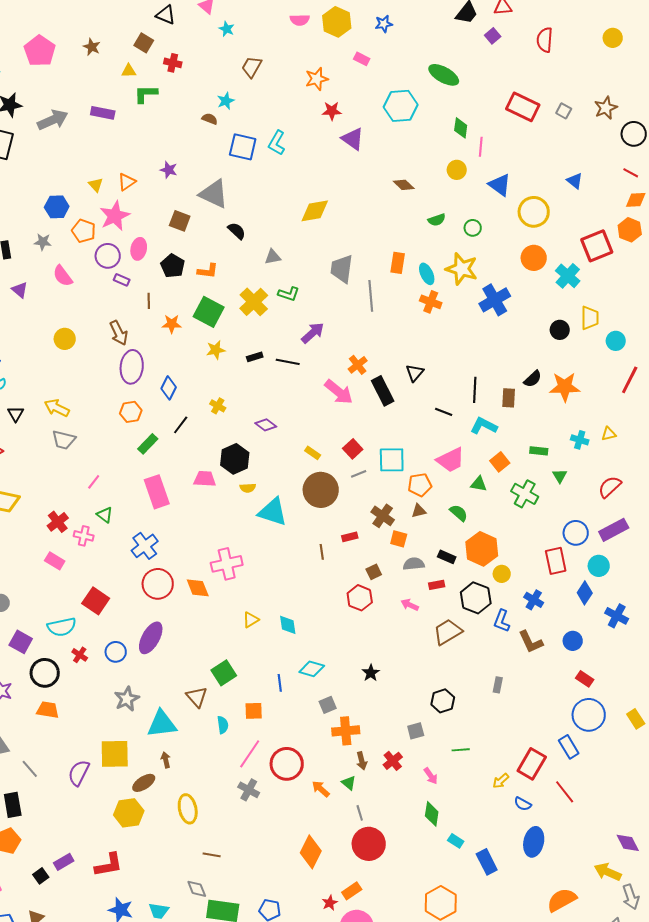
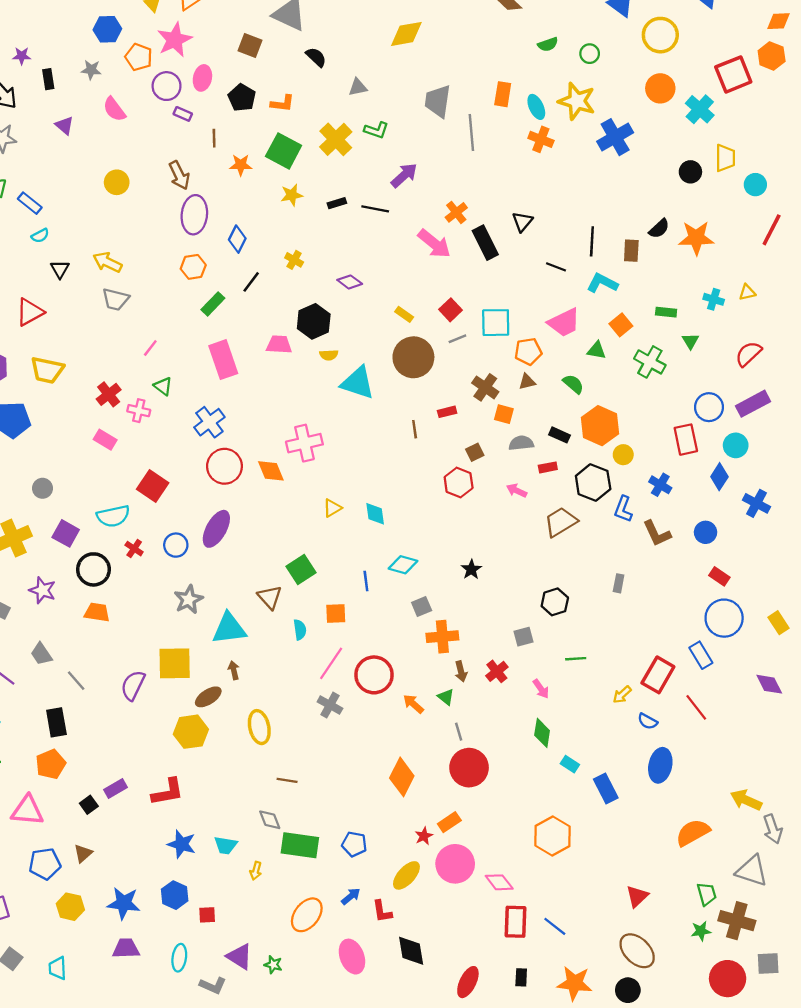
purple diamond: (628, 843) -> (769, 684), moved

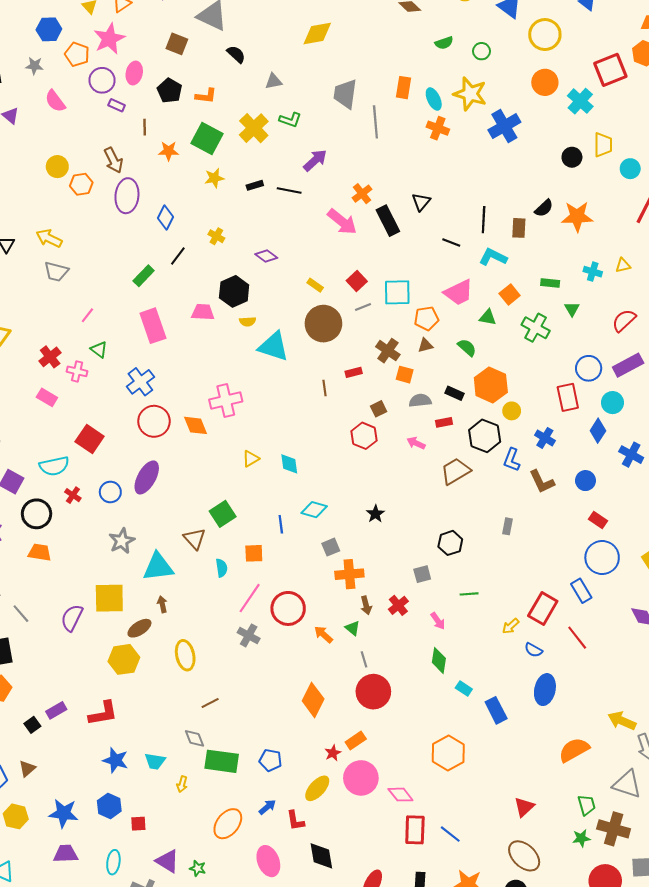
orange hexagon: (193, 267) -> (81, 184), moved
brown line: (287, 780) -> (210, 703), turned -36

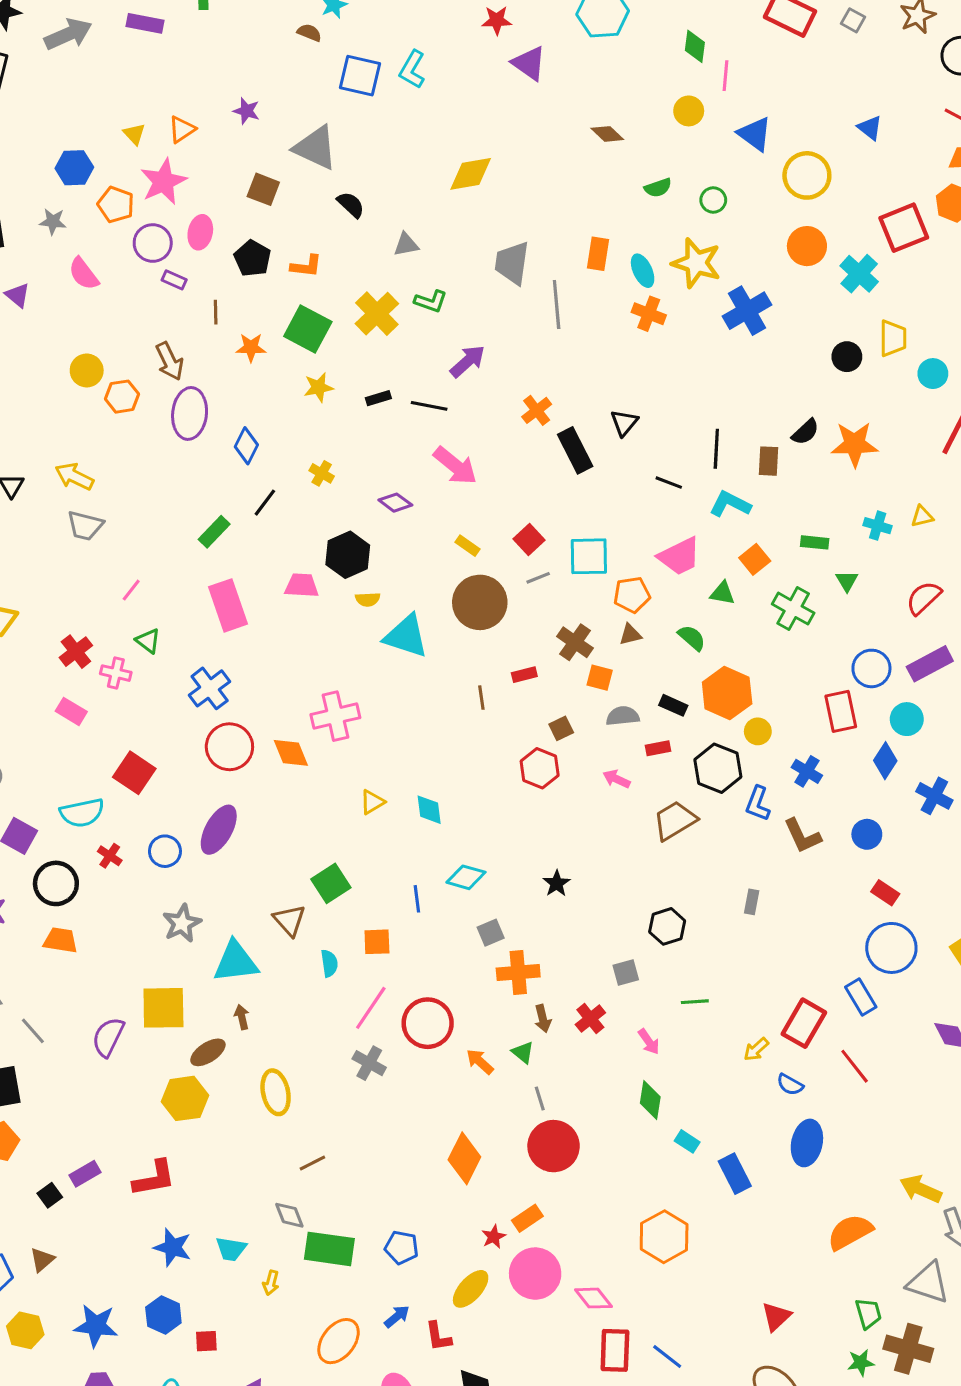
pink arrow: (342, 222) -> (455, 466), moved

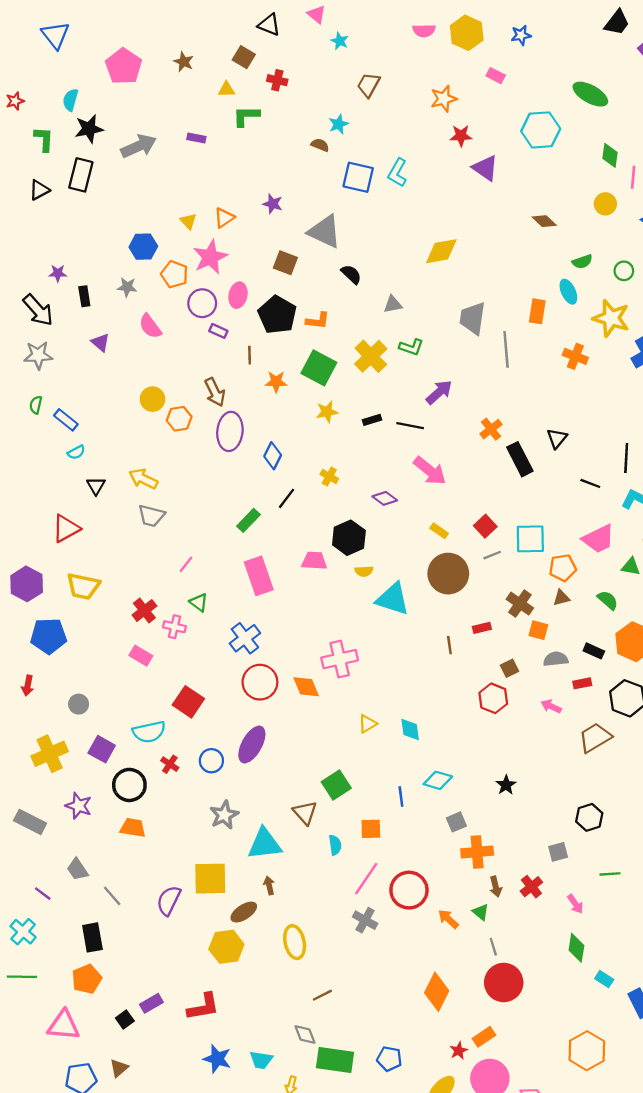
purple rectangle: (145, 23) -> (196, 138), size x0.7
black pentagon: (253, 258) -> (277, 315), size x1.4
cyan ellipse: (643, 271) -> (568, 292), moved

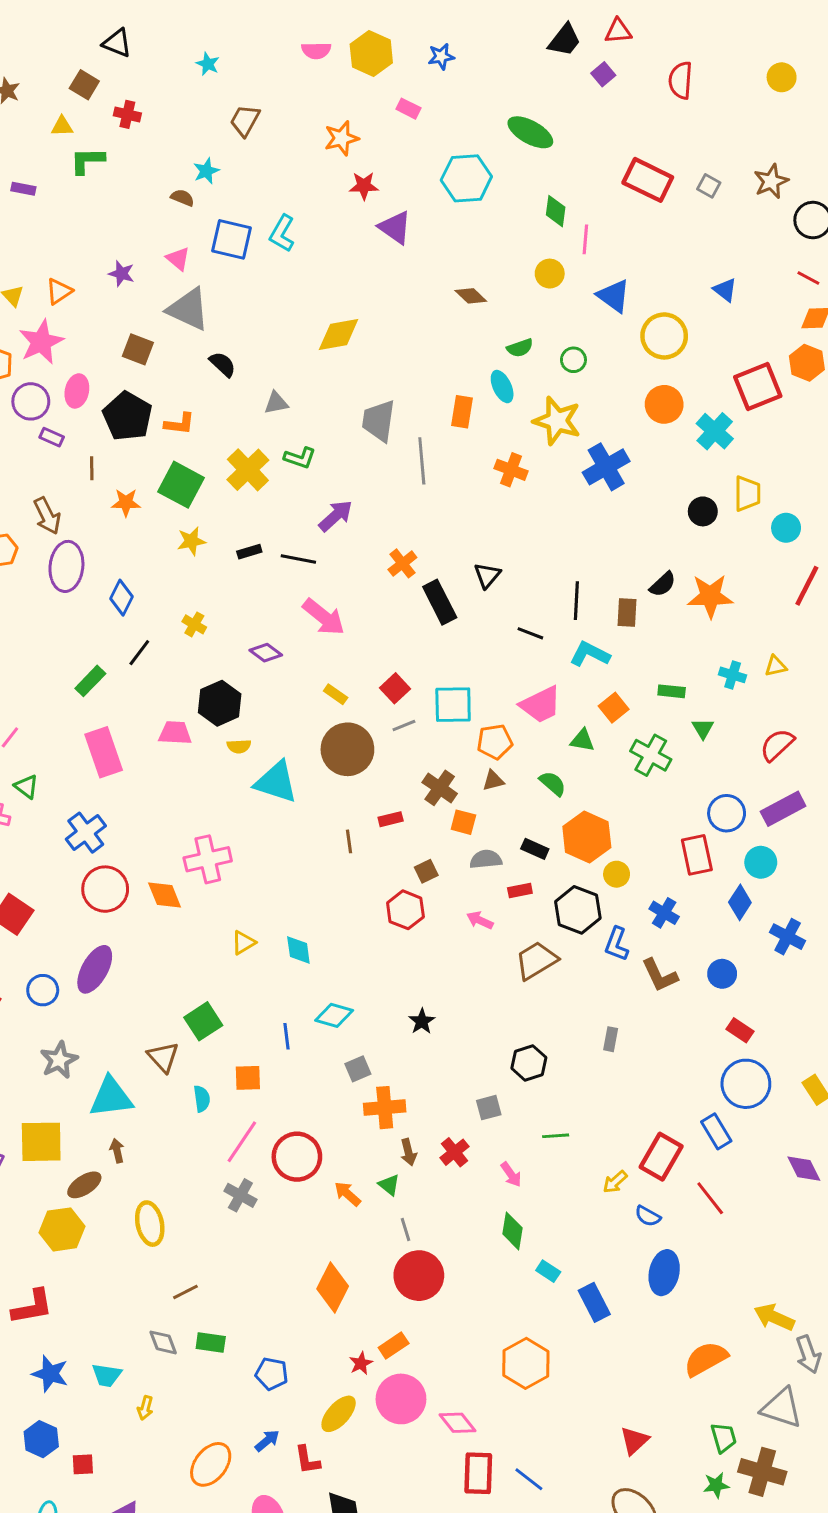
pink triangle: (317, 14) -> (178, 259), moved
green rectangle: (335, 1060) -> (211, 1342), moved, size x0.6

